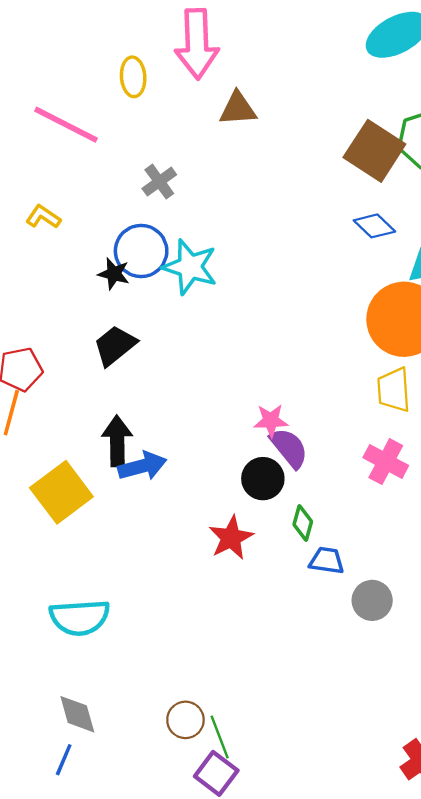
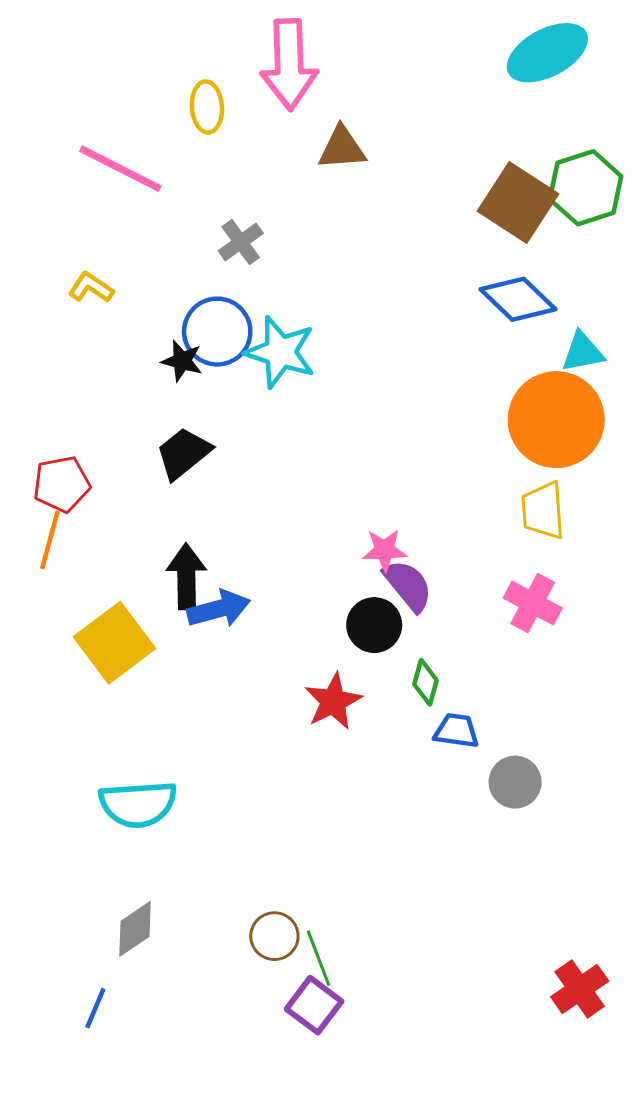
blue diamond: (374, 226) -> (518, 299), size x1.4
gray diamond: (77, 714) -> (135, 929), turned 72
blue line: (64, 760) -> (95, 1008), moved

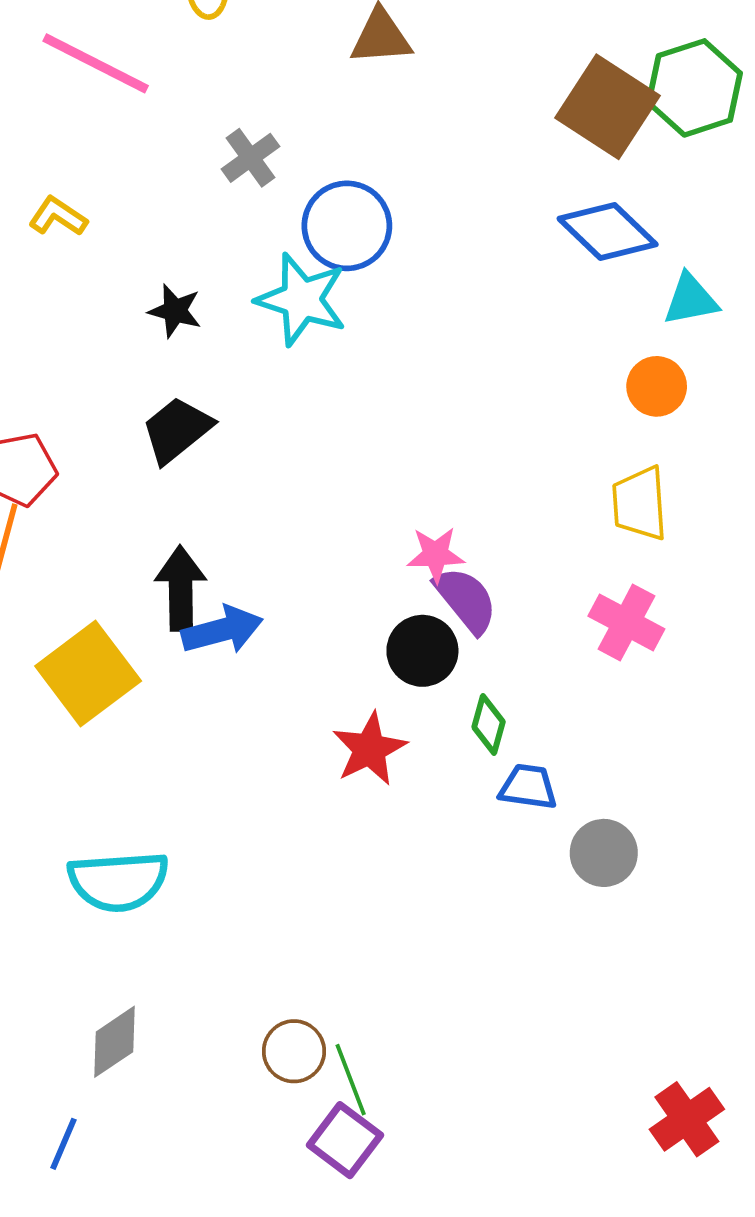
blue circle: (217, 332) -> (347, 226), moved
orange circle: (556, 420) -> (657, 386), size x0.5

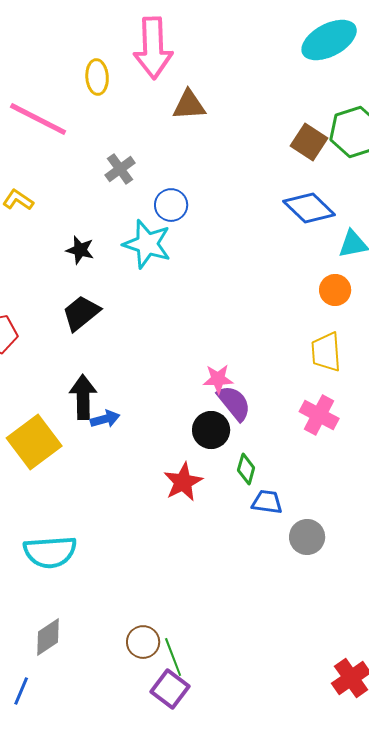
brown square: (608, 107) -> (309, 142), size x0.7
blue circle: (347, 226) -> (171, 205), size x0.7
blue arrow: (222, 630) -> (105, 419), size x0.7

